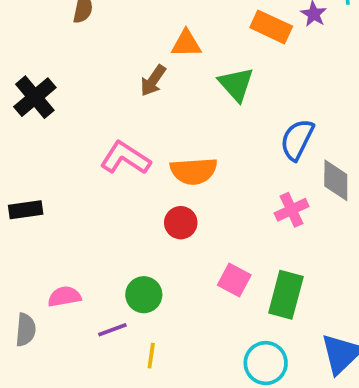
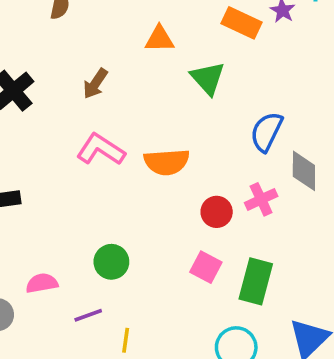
brown arrow: (153, 81) -> (95, 84), moved
red circle: (181, 223) -> (217, 212), moved
green circle: (144, 295) -> (111, 262), moved

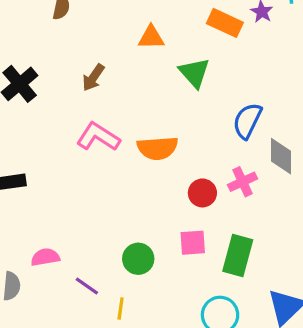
green circle: (111, 262) -> (138, 259), moved
pink square: (206, 267) -> (193, 243), turned -32
purple line: (88, 315) -> (87, 286), turned 55

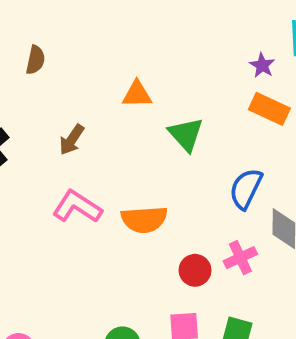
orange rectangle: (225, 23) -> (269, 109), moved

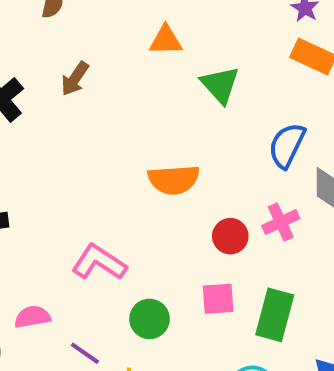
brown arrow: (72, 140) -> (75, 79), moved
pink L-shape: (77, 207) -> (99, 262), moved

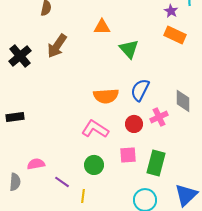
brown arrow: (75, 79) -> (57, 46), size x1.4
blue semicircle: (287, 145) -> (140, 90), moved
pink L-shape: (99, 262) -> (95, 129), moved

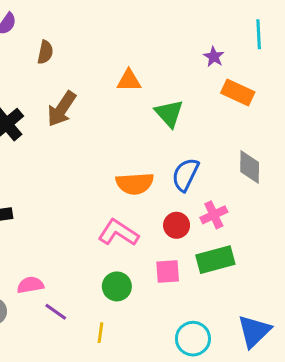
purple star: (171, 11) -> (214, 57), moved
gray diamond: (183, 101) -> (250, 167), moved
green rectangle: (156, 163) -> (215, 260), moved, turned 60
purple line: (62, 182) -> (56, 312), moved

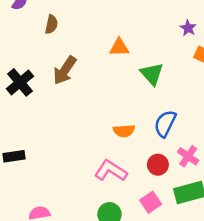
orange semicircle: (135, 183) -> (124, 131), size x0.7
pink cross: (214, 215) -> (188, 156), turned -30
pink square: (168, 272) -> (151, 202), turned -30

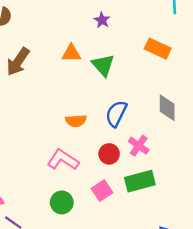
purple star: (188, 28) -> (102, 20), moved
orange triangle: (119, 47) -> (71, 53), moved

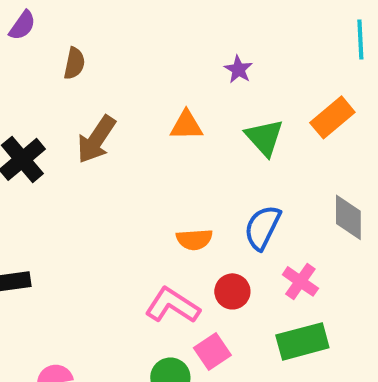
orange rectangle: (158, 49) -> (332, 117), turned -65
green triangle: (103, 65) -> (264, 137), moved
red circle: (109, 154) -> (232, 291), moved
pink square: (102, 191) -> (212, 351), moved

